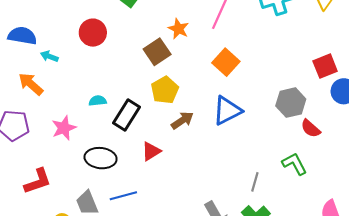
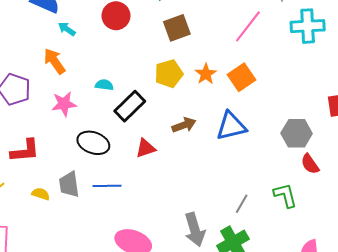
orange star: (178, 29) -> (206, 74), moved
brown square: (157, 52) -> (177, 28), moved
orange arrow: (31, 84) -> (54, 61), moved
yellow pentagon: (165, 90) -> (169, 74), moved

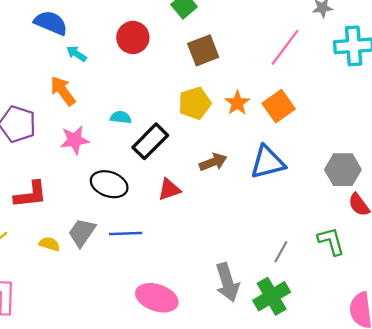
gray trapezoid: (69, 184) -> (82, 233), turned 44

